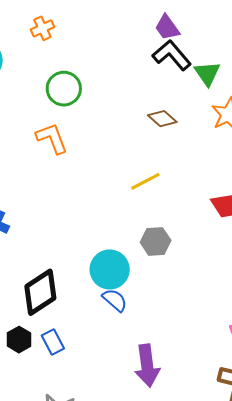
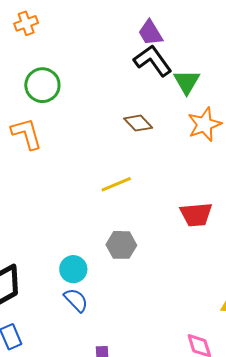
cyan circle: (110, 269) -> (73, 269), size x0.7

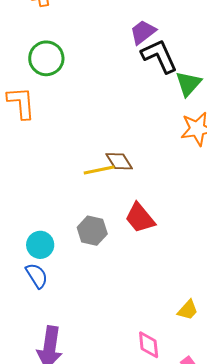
purple trapezoid: (150, 33) -> (143, 32), moved, turned 72
brown diamond: (138, 123) -> (119, 161), moved
red trapezoid: (196, 214) -> (140, 218), moved, turned 44

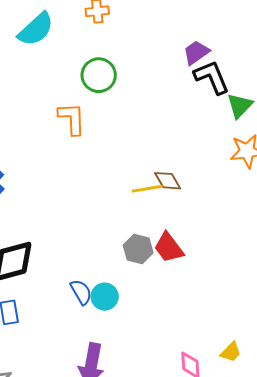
red trapezoid: (140, 218) -> (169, 248), moved
cyan circle: (40, 245) -> (105, 297), moved
yellow trapezoid: (188, 310) -> (231, 352), moved

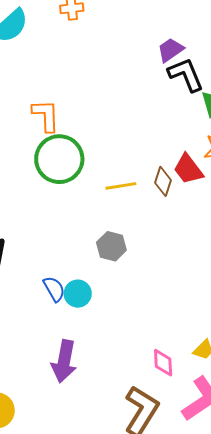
green circle: (99, 75) -> (59, 159), moved, size x1.4
brown diamond: (168, 181) -> (163, 181), moved, turned 48
red trapezoid: (169, 248) -> (188, 169), moved

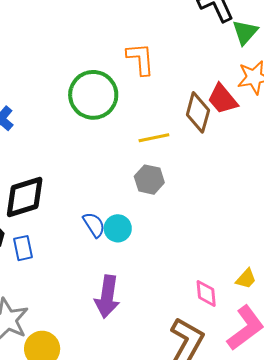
orange L-shape: (46, 116) -> (140, 59), moved
brown diamond: (163, 181) -> (198, 112), size x1.4
yellow line: (121, 186) -> (154, 138), moved

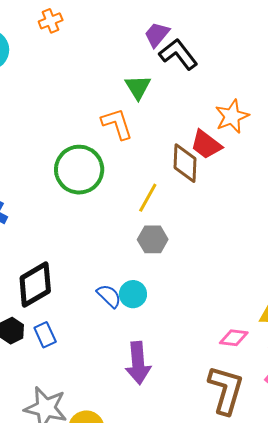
green triangle: (245, 32) -> (138, 87), moved
yellow line: (154, 138) -> (148, 198), turned -36
pink diamond: (206, 293) -> (234, 338), turned -64

